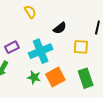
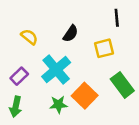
yellow semicircle: (30, 12) -> (29, 37), moved

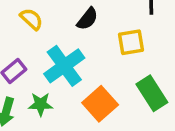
green star: (58, 104) -> (41, 104), moved

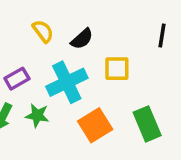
black semicircle: (87, 19) -> (82, 39), moved
yellow square: (131, 42) -> (117, 69), moved

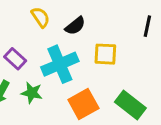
purple rectangle: (17, 79) -> (15, 59), turned 70
green rectangle: (147, 124) -> (130, 105), turned -32

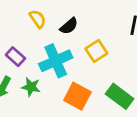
yellow square: (105, 54) -> (96, 51), turned -35
orange square: (83, 104) -> (77, 96), turned -32

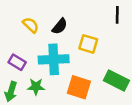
yellow square: (96, 51) -> (88, 44), turned -30
cyan cross: (56, 61) -> (54, 59), turned 32

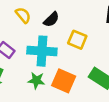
green star: (36, 87) -> (36, 80), moved

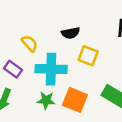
yellow semicircle: (23, 15) -> (30, 43), moved
black semicircle: (51, 19) -> (71, 33), moved, turned 35

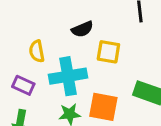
yellow semicircle: (30, 43) -> (37, 51), turned -138

